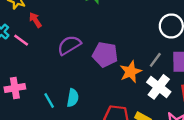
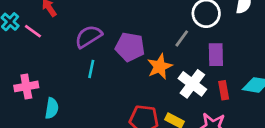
gray line: (155, 60) -> (182, 38), moved
cyan semicircle: (73, 98) -> (52, 108), moved
cyan line: (49, 101) -> (91, 69), moved, turned 42

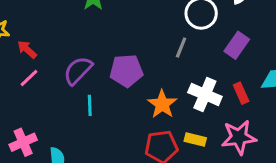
pink line: (33, 31) -> (29, 78), moved, turned -66
purple rectangle: (216, 55) -> (237, 45), moved, turned 50
orange star: (160, 67) -> (162, 104), moved

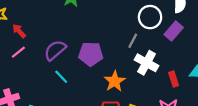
purple rectangle: (237, 45) -> (174, 31), moved
white cross: (205, 95) -> (147, 63), moved
cyan line: (90, 105) -> (61, 77), turned -48

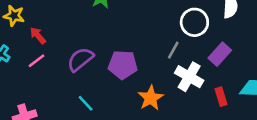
purple rectangle: (174, 31) -> (220, 54), moved
cyan line: (61, 77) -> (86, 103), moved

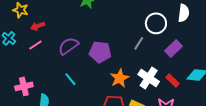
red arrow: (38, 36) -> (38, 26), turned -72
white cross: (189, 77) -> (149, 78), moved
red rectangle: (221, 97) -> (173, 80), turned -32

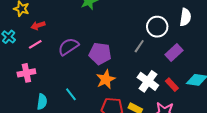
orange star: (120, 78) -> (106, 79), moved
cyan line: (70, 79) -> (71, 94), moved
pink cross: (24, 86) -> (26, 73), moved

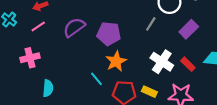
cyan line: (71, 94) -> (97, 79), moved

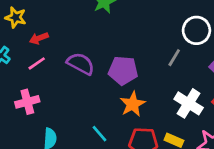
purple semicircle: (74, 27) -> (81, 64), turned 65
cyan line: (97, 79) -> (100, 134), moved

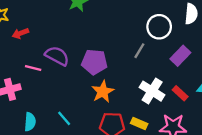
pink line: (37, 63) -> (33, 68), moved, turned 49
cyan line: (100, 134) -> (64, 118), moved

